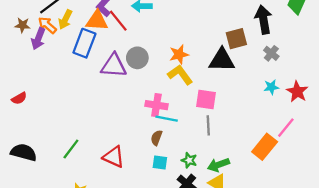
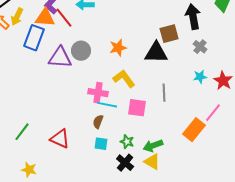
yellow L-shape: (180, 75) -> (124, 79), moved
pink square: (206, 99) -> (137, 108), moved
gray line: (208, 125) -> (164, 93), moved

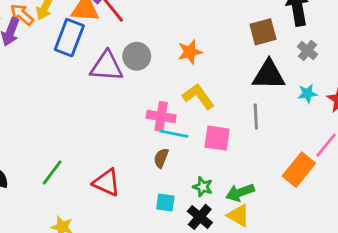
black triangle: (156, 53) -> (269, 75), moved
cyan square: (101, 144) -> (165, 203), moved

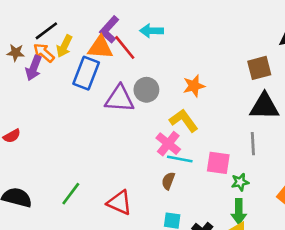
yellow L-shape: (198, 96) -> (184, 121), moved
pink cross: (161, 116) -> (168, 144), turned 30
green star: (203, 187) -> (240, 182), moved, turned -30
green arrow: (240, 193) -> (239, 212), turned -70

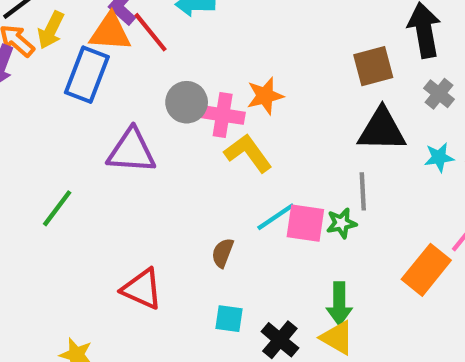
purple triangle: (120, 99) -> (131, 151), moved
pink cross: (168, 144) -> (223, 115), moved, turned -30
cyan line: (180, 159) -> (276, 217), moved, turned -45
green star: (240, 182) -> (341, 223), moved
green line: (71, 194) -> (57, 208), moved

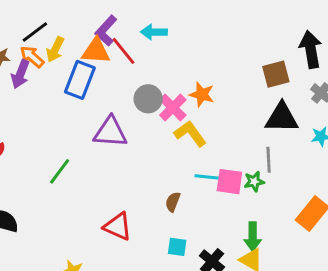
orange star: (265, 96) -> (202, 94), turned 30
pink cross: (223, 115) -> (173, 108), turned 36
cyan line: (276, 217) -> (209, 177), turned 40

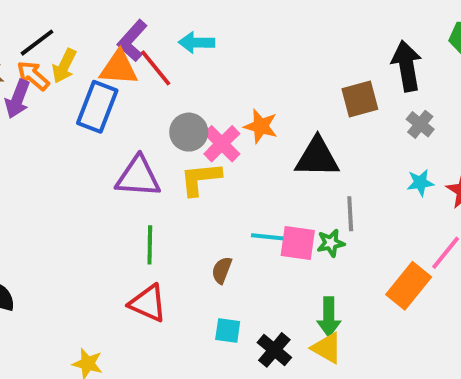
black triangle: (282, 118) -> (317, 157), moved
yellow L-shape: (190, 134) -> (200, 179), moved, turned -60
green line: (60, 171) -> (150, 245), moved, turned -36

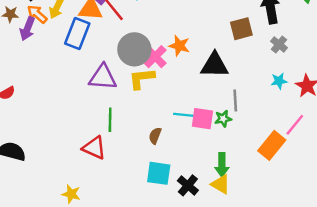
gray circle: (189, 132) -> (134, 49), size x1.4
red triangle: (148, 303) -> (94, 148), moved
cyan square: (228, 331) -> (159, 173), size x1.5

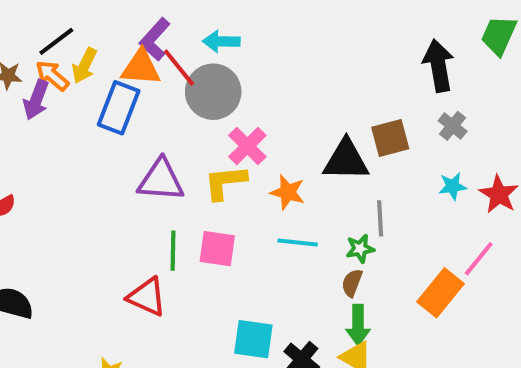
brown square: (241, 29) -> (390, 138), moved
orange star: (179, 46) -> (288, 192), moved
gray circle: (134, 49) -> (213, 92), moved
pink square: (202, 119) -> (217, 249), moved
brown semicircle: (155, 136) -> (352, 283), moved

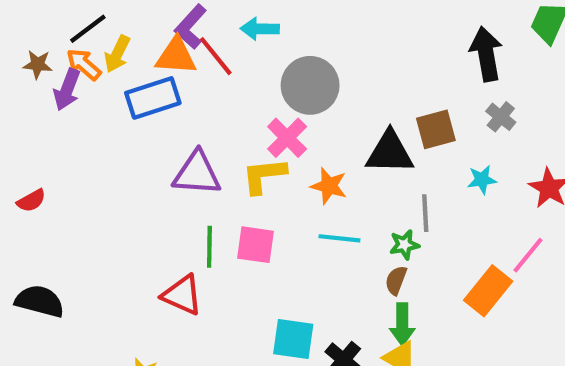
gray circle: (213, 92) -> (310, 85), moved
blue rectangle: (119, 108) -> (153, 98), turned 51
cyan star: (453, 186) -> (482, 180), moved

